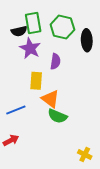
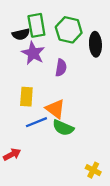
yellow rectangle: (36, 81) -> (26, 97), moved
blue line: (16, 110) -> (36, 122), moved

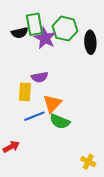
purple star: (33, 53) -> (45, 38), moved
purple semicircle: (61, 68) -> (40, 77), moved, turned 70
orange triangle: (55, 109) -> (52, 104), turned 36

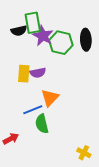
green hexagon: (65, 29) -> (61, 43), moved
yellow rectangle: (25, 92) -> (24, 74), moved
green semicircle: (60, 121) -> (42, 124), moved, turned 54

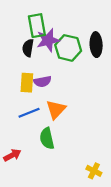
black semicircle: (19, 31) -> (28, 48), moved, turned 112
purple star: (43, 36) -> (48, 40), turned 30
blue line: (33, 110) -> (29, 113), moved

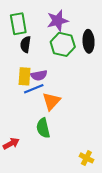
green rectangle: (37, 26) -> (18, 24), moved
purple star: (48, 40) -> (58, 21), moved
blue line: (29, 113) -> (34, 89), moved

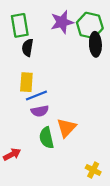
green hexagon: (63, 44) -> (90, 25), moved
purple semicircle: (39, 75) -> (40, 111), moved
orange triangle: (51, 101) -> (66, 128), moved

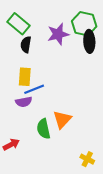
purple star: (62, 22) -> (58, 34), moved
green rectangle: (20, 25) -> (19, 24), turned -40
purple semicircle: (40, 111) -> (24, 102), moved

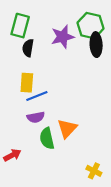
green rectangle: (19, 24) -> (20, 26), turned 65
purple semicircle: (24, 102) -> (36, 117), moved

